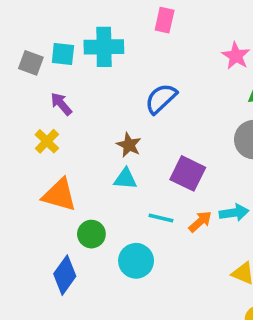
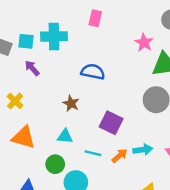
blue semicircle: (161, 99) -> (93, 72), turned 55
purple arrow: (61, 104) -> (32, 68), moved
cyan triangle: (125, 179) -> (65, 136), moved
green circle: (91, 234) -> (55, 164), moved

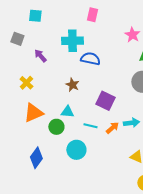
cyan cross: (54, 36) -> (72, 41), moved
cyan square: (26, 41) -> (35, 16), moved
orange triangle: (24, 137) -> (33, 113), turned -40
green circle: (55, 164) -> (56, 127), moved

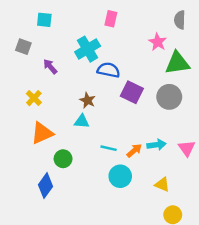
cyan cross: (72, 41) -> (88, 49), turned -30
purple square: (105, 101) -> (132, 92), moved
cyan triangle: (67, 112) -> (82, 121), moved
green circle: (56, 127) -> (63, 159), moved
cyan circle: (76, 150) -> (120, 176), moved

